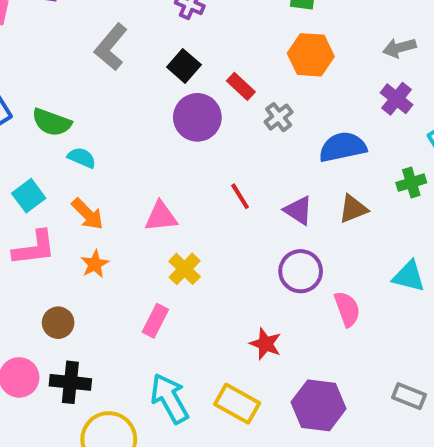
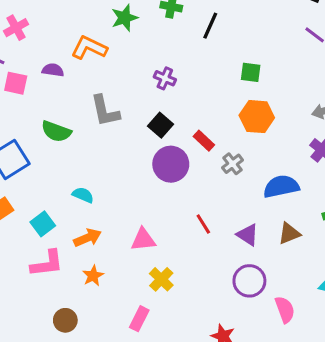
gray L-shape: (111, 47) -> (105, 111), turned -52
green semicircle: (52, 122) -> (56, 131), moved
orange arrow: (87, 214) -> (87, 238), turned -68

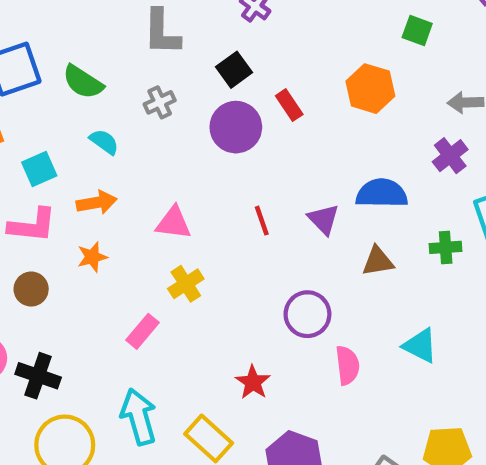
green square: (251, 72) -> (417, 31), moved
green semicircle: (56, 131) -> (83, 82), moved
gray cross: (232, 164) -> (160, 102), moved
purple triangle: (248, 235) -> (324, 219), moved
brown circle: (65, 320) -> (31, 289), moved

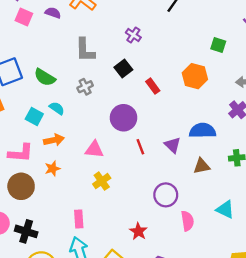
purple circle: (236, 127) -> (124, 118), moved
cyan square: (39, 169) -> (34, 116), moved, turned -36
brown circle: (31, 289) -> (21, 186), size x1.5
pink rectangle: (143, 331) -> (79, 219), moved, turned -42

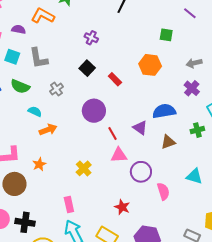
gray L-shape: (85, 50) -> (38, 58), moved
cyan square: (34, 116) -> (12, 57), moved
orange arrow: (54, 140) -> (48, 130), moved
pink triangle: (94, 149) -> (119, 155), moved

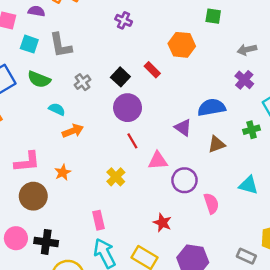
orange hexagon: (150, 65) -> (182, 45), moved
black square: (87, 68) -> (120, 77), moved
red line: (112, 134) -> (132, 141), moved

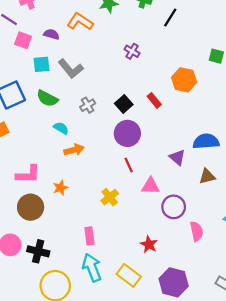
cyan square: (29, 44) -> (42, 64), turned -30
gray L-shape: (61, 45) -> (71, 69), turned -35

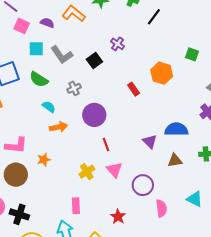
black square: (124, 104) -> (94, 60), moved
purple circle: (127, 133) -> (94, 115), moved
pink triangle: (151, 186) -> (114, 170), moved, turned 42
pink rectangle: (89, 236) -> (76, 206), moved

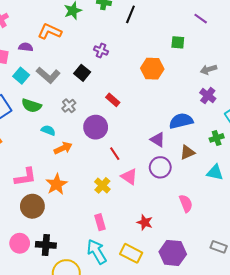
cyan square: (36, 49) -> (21, 76), turned -35
red rectangle: (134, 89) -> (113, 100), moved
orange star: (44, 160) -> (56, 184), size x1.5
purple circle: (143, 185) -> (160, 167), moved
cyan triangle: (195, 199) -> (215, 173), moved

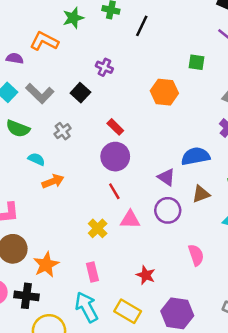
purple circle: (96, 127) -> (115, 157), moved
pink triangle: (129, 177) -> (130, 220), turned -36
orange star: (56, 184) -> (46, 265), moved

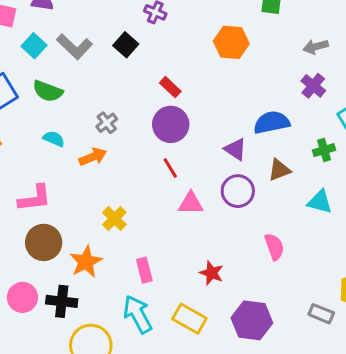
gray cross: (63, 131) -> (107, 123), moved
cyan semicircle: (36, 159) -> (54, 139), moved
yellow cross: (98, 228) -> (114, 219), moved

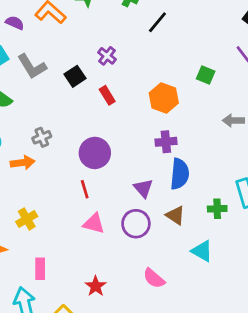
purple cross: (313, 86) -> (166, 142), moved, turned 30
red rectangle: (170, 87) -> (107, 95), moved
blue semicircle: (272, 122) -> (180, 174), turned 92
brown triangle: (279, 170) -> (175, 215), turned 40
pink semicircle: (274, 247) -> (154, 278), turned 135

